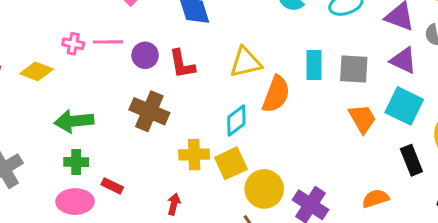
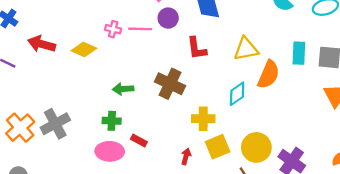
purple circle: (145, 55) -> (168, 18), moved
green arrow: (74, 121) -> (123, 89), moved, size x0.7
yellow square: (231, 163) -> (218, 147), moved

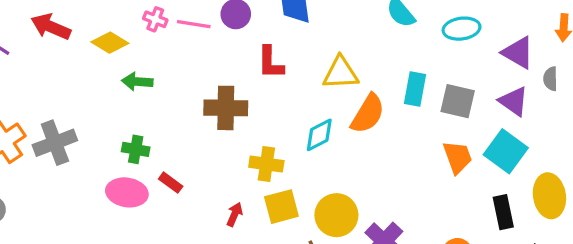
brown cross: (170, 84) -> (226, 108), turned -32
green arrow: (123, 89) -> (137, 82), moved

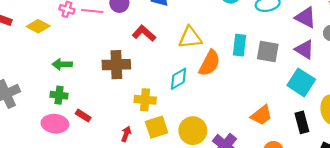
red L-shape: (270, 63) -> (144, 33), turned 135
green arrow: (137, 82) -> (62, 64), moved
orange trapezoid: (457, 157) -> (261, 115), moved, turned 75

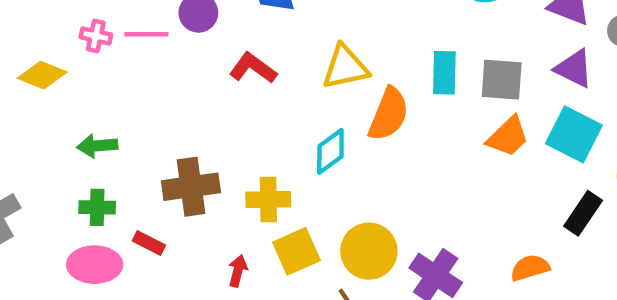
brown cross: (116, 65) -> (191, 187), moved
orange trapezoid: (261, 115) -> (508, 137), moved
black rectangle: (302, 122) -> (583, 213), turned 55

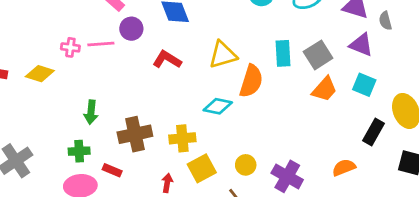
gray square: (502, 80) -> (318, 55), turned -32
cyan square: (574, 134) -> (364, 85), size x0.7
green arrow: (97, 146) -> (91, 112), moved, turned -75
cyan diamond: (330, 151) -> (218, 106), turned 52
yellow circle: (369, 251) -> (246, 165), size x0.6

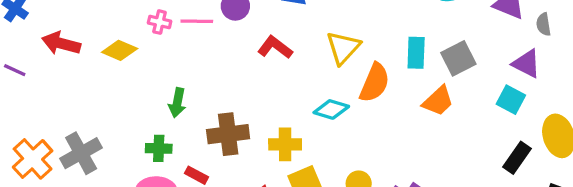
purple triangle: (361, 45) -> (526, 64), moved
yellow triangle: (223, 55) -> (343, 48), turned -36
orange trapezoid: (324, 89) -> (438, 101), moved

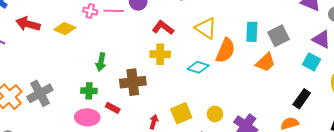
yellow triangle: (343, 48) -> (206, 28), turned -40
yellow cross: (285, 144) -> (160, 54), moved
black rectangle: (517, 158) -> (302, 99), moved

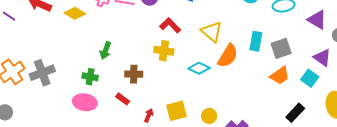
orange trapezoid: (266, 62) -> (280, 75), moved
brown cross: (133, 82) -> (134, 74), size x0.7
red rectangle: (113, 108) -> (123, 99), moved

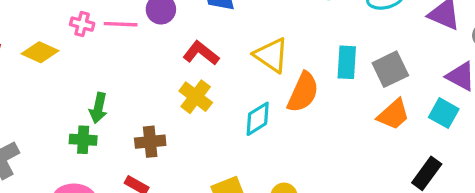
yellow cross: (164, 51) -> (196, 97), turned 36
cyan diamond: (199, 68) -> (258, 119), turned -50
green cross: (90, 77) -> (83, 140), moved

